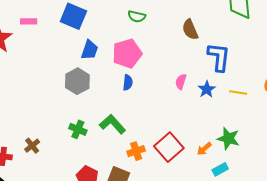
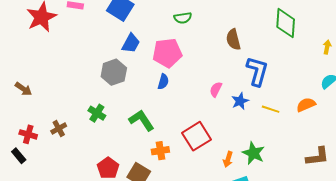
green semicircle: (137, 16) -> (183, 18), turned -30
green cross: (78, 129) -> (97, 113), moved
red square: (169, 147) -> (197, 136), moved
orange arrow: (204, 149) -> (228, 159), turned -42

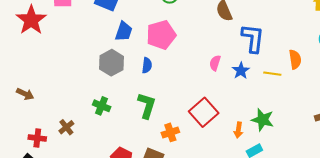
blue semicircle: (163, 82) -> (147, 65), moved
orange semicircle: (306, 105) -> (295, 59), moved, turned 114
green L-shape: (141, 120) -> (147, 106), turned 60

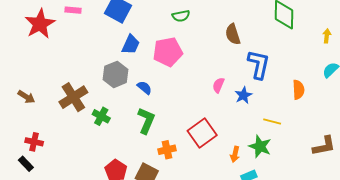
blue semicircle: (147, 65) -> (144, 88), moved, turned -63
yellow line: (272, 74) -> (272, 122), moved
brown cross: (66, 127) -> (73, 97), moved, size x1.8

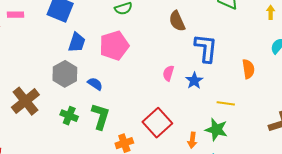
green cross: (101, 116) -> (69, 116), moved

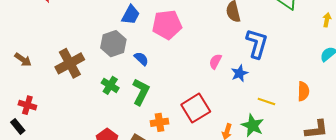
orange semicircle: (248, 69) -> (303, 91), moved

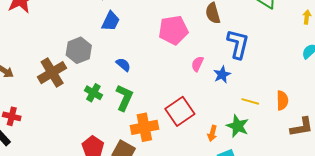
pink pentagon: (167, 25) -> (173, 30), moved
gray hexagon: (113, 44) -> (79, 50), moved
orange semicircle: (303, 91) -> (282, 100), moved
orange cross: (160, 122) -> (144, 127), size x1.5

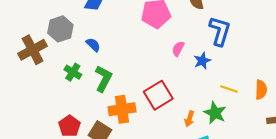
blue semicircle: (123, 65) -> (93, 45), moved

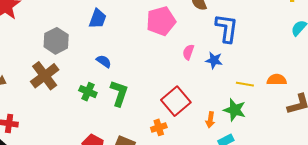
gray hexagon: (60, 29) -> (56, 41), moved
blue star: (202, 61) -> (214, 60), turned -30
orange semicircle: (261, 90) -> (277, 80), turned -84
orange cross: (122, 109) -> (159, 127), moved, size x0.6

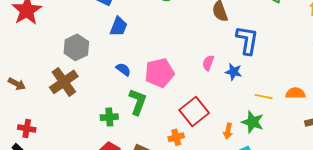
pink pentagon: (161, 21) -> (160, 73), moved
green cross: (88, 92) -> (109, 117), moved, turned -30

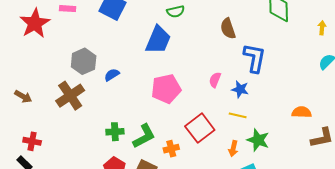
blue trapezoid: (119, 27) -> (158, 40), moved, size x1.4
blue semicircle: (123, 69) -> (112, 75), moved, turned -70
yellow line: (264, 97) -> (238, 115), moved
green L-shape: (138, 102) -> (144, 136), moved, turned 40
orange cross: (176, 137) -> (171, 149), moved

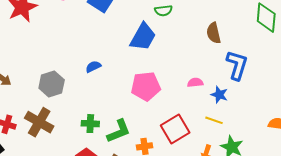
gray hexagon: (84, 61) -> (52, 84), moved
pink semicircle: (215, 80) -> (195, 83), turned 56
brown cross: (70, 96) -> (39, 122), moved, turned -32

